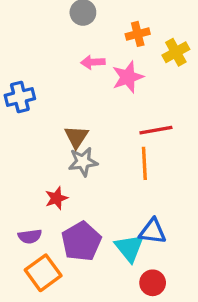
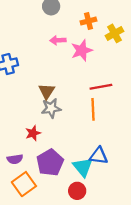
red circle: (153, 283) -> (77, 191), moved

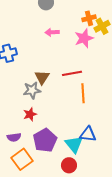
orange cross: (88, 21) -> (89, 18), moved
pink star: (82, 50) -> (84, 38), moved
red line: (101, 87) -> (72, 73), moved
gray star: (51, 108) -> (32, 90), moved

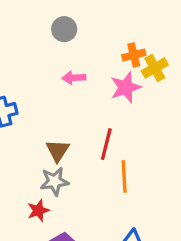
red line: (72, 73) -> (106, 144), turned -66
gray star: (32, 90) -> (54, 181), moved

